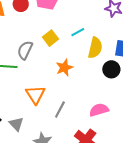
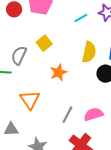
cyan line: (78, 32) -> (81, 18), moved
gray line: (60, 109) -> (67, 115), moved
gray triangle: (16, 124) -> (11, 129), turned -49

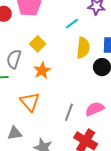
cyan line: (81, 18) -> (72, 24), moved
orange star: (59, 72) -> (42, 71), moved

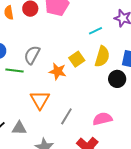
yellow square: (38, 44) -> (77, 59), moved
orange star: (42, 71) -> (58, 71), turned 30
gray line: (69, 112) -> (66, 116), moved

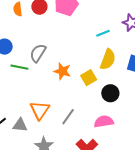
yellow square: (77, 59) -> (89, 78), moved
black circle: (117, 79) -> (110, 93), moved
orange triangle: (40, 100) -> (40, 110), moved

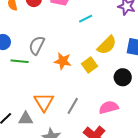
cyan line: (103, 33) -> (86, 19), moved
yellow semicircle: (108, 59) -> (107, 45), turned 30
black circle: (110, 93) -> (123, 77), moved

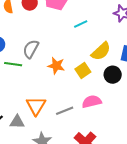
black circle: (123, 77) -> (113, 75), moved
gray line: (73, 106) -> (65, 111), turned 36
pink semicircle: (109, 107) -> (92, 102), moved

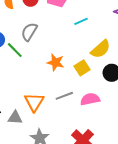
gray semicircle: (31, 49) -> (29, 32), moved
green line: (13, 64) -> (15, 50), moved, turned 36
gray line: (65, 111) -> (64, 96), moved

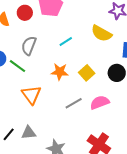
cyan line: (81, 21) -> (66, 41), moved
yellow semicircle: (101, 49) -> (101, 33), moved, turned 80
orange triangle: (34, 102) -> (31, 95), moved

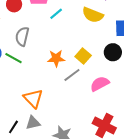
cyan line: (66, 41) -> (56, 14), moved
orange triangle: (31, 95) -> (33, 98), moved
gray line: (74, 103) -> (72, 75), moved

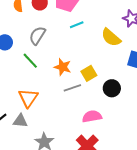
black circle: (113, 52) -> (112, 88), moved
green line: (14, 58) -> (30, 61), moved
pink semicircle: (100, 84) -> (92, 116), moved

